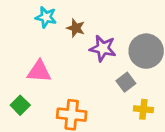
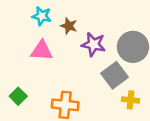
pink triangle: (39, 71) -> (42, 51), moved
gray square: (126, 82) -> (114, 75), size x1.5

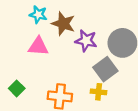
brown star: (69, 26) -> (63, 24), size x1.5
yellow cross: (130, 100) -> (99, 92), moved

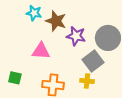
pink triangle: (38, 46) -> (41, 51), moved
green square: (17, 88) -> (15, 78), turned -32

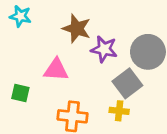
cyan star: (34, 13) -> (20, 16), moved
green square: (15, 78) -> (20, 93), moved

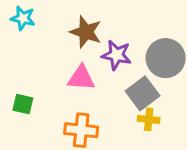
pink triangle: (56, 70) -> (81, 78), moved
yellow cross: (119, 111) -> (149, 119), moved

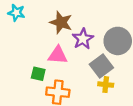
purple star: (116, 55) -> (83, 39), turned 30
green square: (23, 104) -> (38, 74), moved

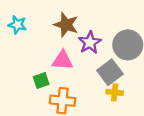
cyan star: (16, 13) -> (17, 25), moved
green square: (38, 74) -> (41, 80), turned -32

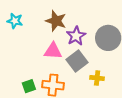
gray square: (110, 72) -> (77, 61), moved
green square: (41, 80) -> (29, 86), moved

